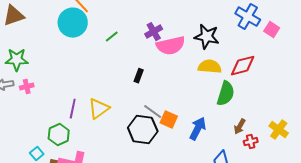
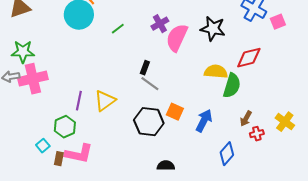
pink square: (272, 30) -> (278, 22), turned 35
pink semicircle: (171, 46) -> (177, 38), turned 128
yellow semicircle: (210, 67) -> (216, 72), moved
pink cross: (27, 87) -> (33, 79), size x2.0
gray line: (153, 112) -> (150, 84), moved

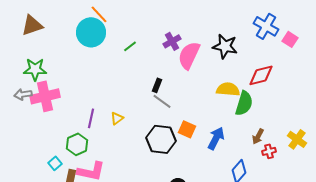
pink square: (278, 22) -> (290, 39), turned -35
yellow triangle: (105, 101) -> (117, 118), size x0.6

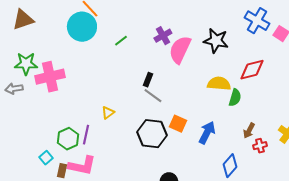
pink cross: (45, 96) -> (50, 77), moved
green semicircle: (244, 103) -> (235, 98), size x0.7
purple line: (91, 118) -> (86, 135), moved

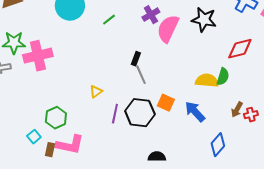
yellow semicircle: (219, 84) -> (207, 81), moved
gray line: (153, 96) -> (141, 75), turned 30
blue arrow: (207, 133) -> (195, 112), turned -70
purple line: (86, 135) -> (115, 114), moved
red cross: (260, 146) -> (251, 115), moved

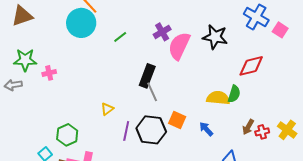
pink cross: (38, 56) -> (49, 73), size x0.5
black rectangle: (136, 59) -> (147, 76), size x1.6
blue arrow: (195, 112) -> (206, 129), size x0.7

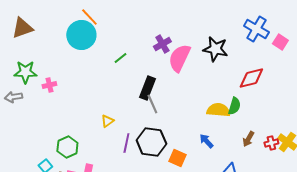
green line: (120, 37) -> (120, 58), moved
orange square: (177, 120) -> (177, 158), moved
red cross: (262, 132) -> (271, 143), moved

